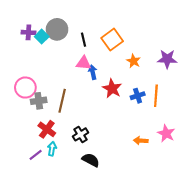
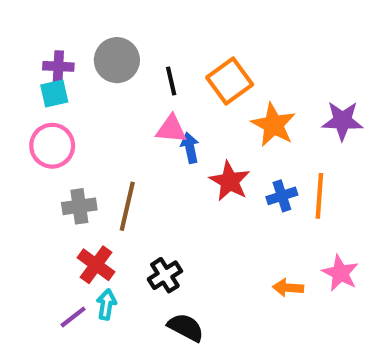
cyan square: (42, 37) -> (54, 94), moved, turned 32
orange star: (134, 61) -> (273, 125), size x1.5
pink circle: (25, 88) -> (52, 146), moved

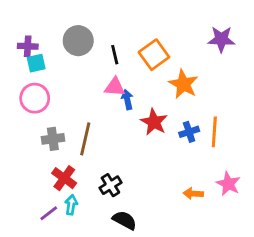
purple cross: (58, 66) -> (28, 46), moved
purple star: (342, 121) -> (221, 39), moved

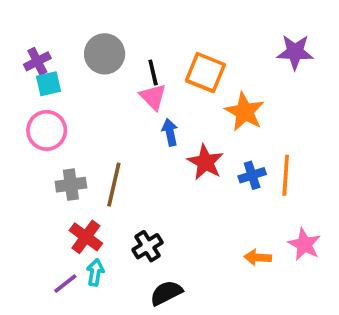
purple cross: (28, 46) -> (37, 61), turned -30
orange square: (154, 55) -> (205, 73), turned -32
pink triangle: (115, 87) -> (153, 97), moved, turned 40
black semicircle: (125, 220) -> (166, 293), turned -55

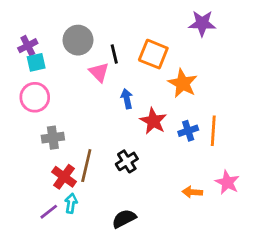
purple star: (295, 52) -> (202, 23), moved
pink triangle: (153, 97) -> (99, 72), moved
brown line: (114, 185) -> (86, 166), moved
black cross: (148, 246) -> (127, 161), moved

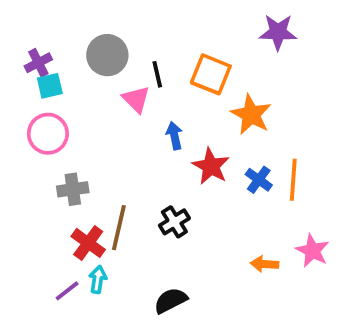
blue cross: (188, 131) -> (259, 180), turned -36

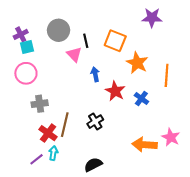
orange line: (293, 180) -> (167, 75), moved
orange arrow: (265, 264) -> (145, 145), size x1.6

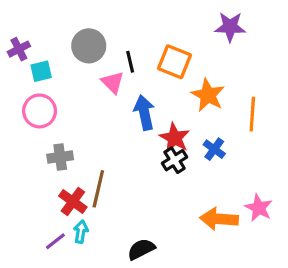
purple cross: (21, 34) -> (19, 49), moved
blue arrow: (95, 74) -> (144, 113), size x1.5
black cross: (95, 122) -> (175, 160), moved

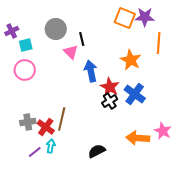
orange square: (175, 62) -> (125, 18), moved
orange line: (252, 114) -> (159, 43), moved
blue cross: (214, 149) -> (135, 94), size x1.5
gray cross: (60, 157) -> (28, 122), moved
black semicircle: (141, 249) -> (97, 151), moved

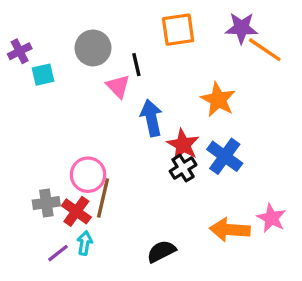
orange square: (125, 18) -> (178, 30), moved, turned -30
orange line: (159, 43) -> (265, 50), moved, turned -60
pink circle: (25, 70) -> (88, 175), moved

